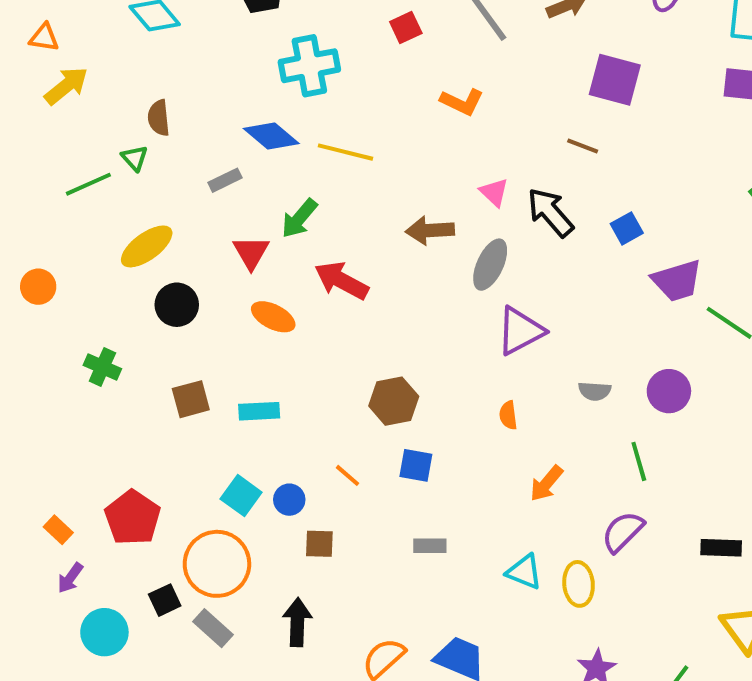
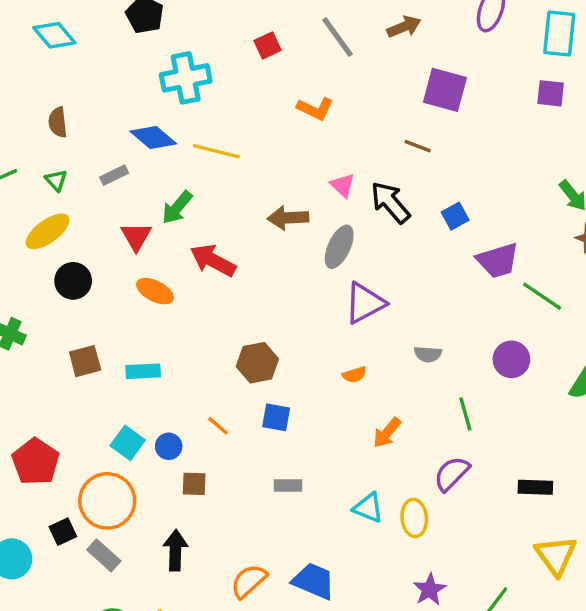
green triangle: (135, 158) -> (56, 180), moved
purple circle: (669, 391) -> (511, 359), moved
orange semicircle: (508, 415) -> (355, 375), turned -100

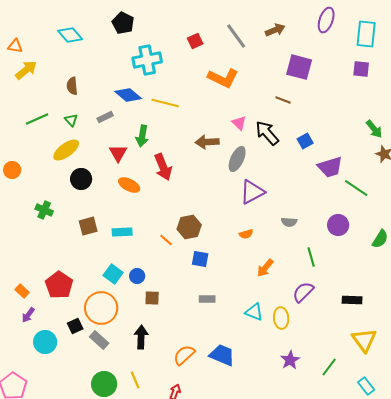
orange L-shape: (315, 109) -> (223, 78), size x1.4
green arrow: (177, 208) -> (142, 136), turned -30
red arrow: (213, 260) -> (163, 167), turned -140
orange line: (218, 426) -> (166, 240), moved

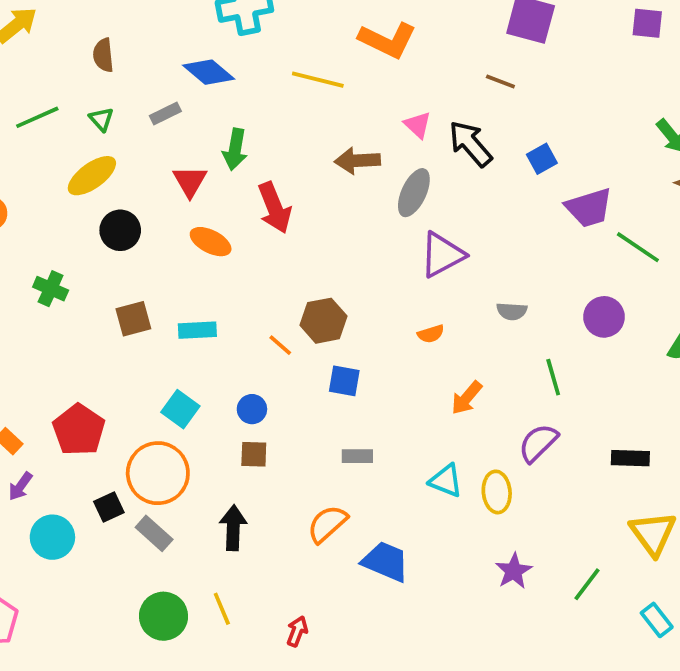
yellow line: (165, 103) -> (318, 80), moved
blue circle: (137, 276) -> (252, 409), moved
orange semicircle: (184, 355) -> (327, 524), moved

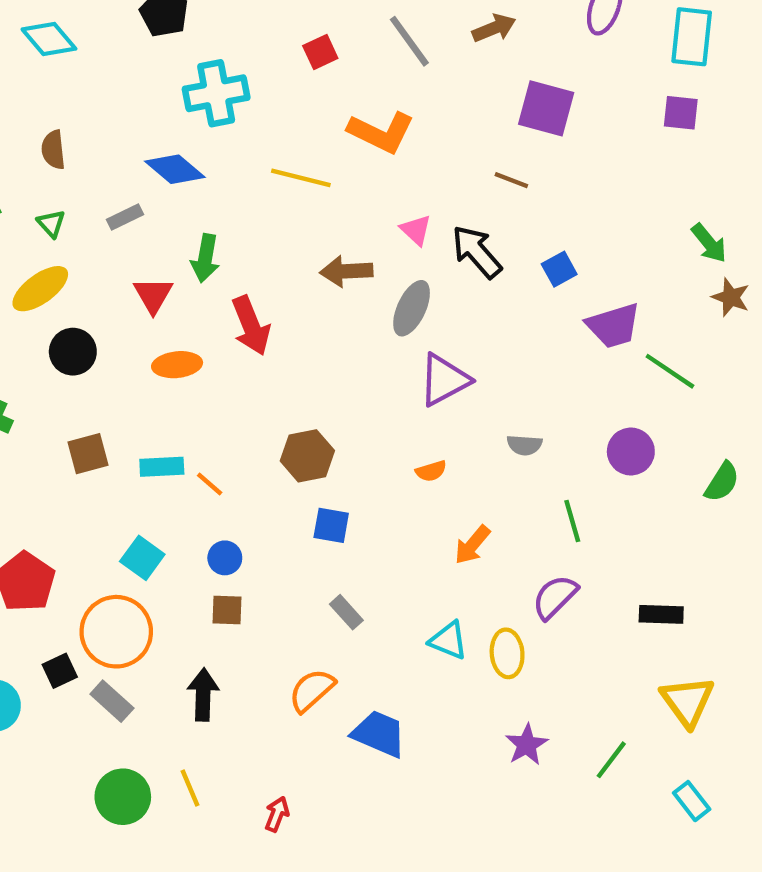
orange ellipse: (211, 242) -> (177, 365), turned -33
orange line: (280, 345) -> (210, 484), moved
gray rectangle: (357, 456) -> (346, 612), turned 48

